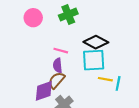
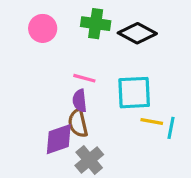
green cross: (68, 15) -> (96, 24), turned 30
black diamond: (96, 42) -> (137, 33), moved
brown semicircle: (57, 80) -> (78, 123), turned -54

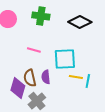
black diamond: (137, 33) -> (80, 22), moved
purple semicircle: (80, 101) -> (46, 77), moved
purple diamond: (59, 139) -> (18, 88), turned -55

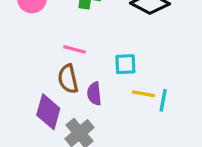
cyan square: (65, 59) -> (125, 64), size x0.6
brown semicircle: (30, 78) -> (68, 79), moved

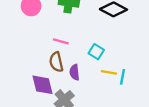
cyan square: (125, 64) -> (96, 52), turned 35
purple diamond: (48, 112) -> (43, 85), turned -30

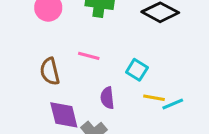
brown semicircle: (56, 62) -> (50, 71), moved
cyan line: (123, 77) -> (173, 104), turned 56

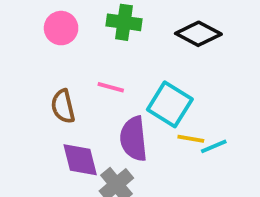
cyan square: (137, 70) -> (170, 104), size x1.6
purple semicircle: (107, 98) -> (134, 139), size x1.6

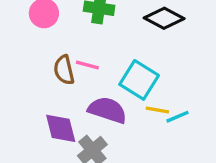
brown semicircle: (63, 106) -> (64, 70), moved
purple semicircle: (134, 139) -> (107, 110), turned 114

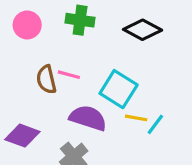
cyan line: (177, 117) -> (155, 124), turned -30
purple diamond: (61, 128) -> (22, 136), moved, turned -56

